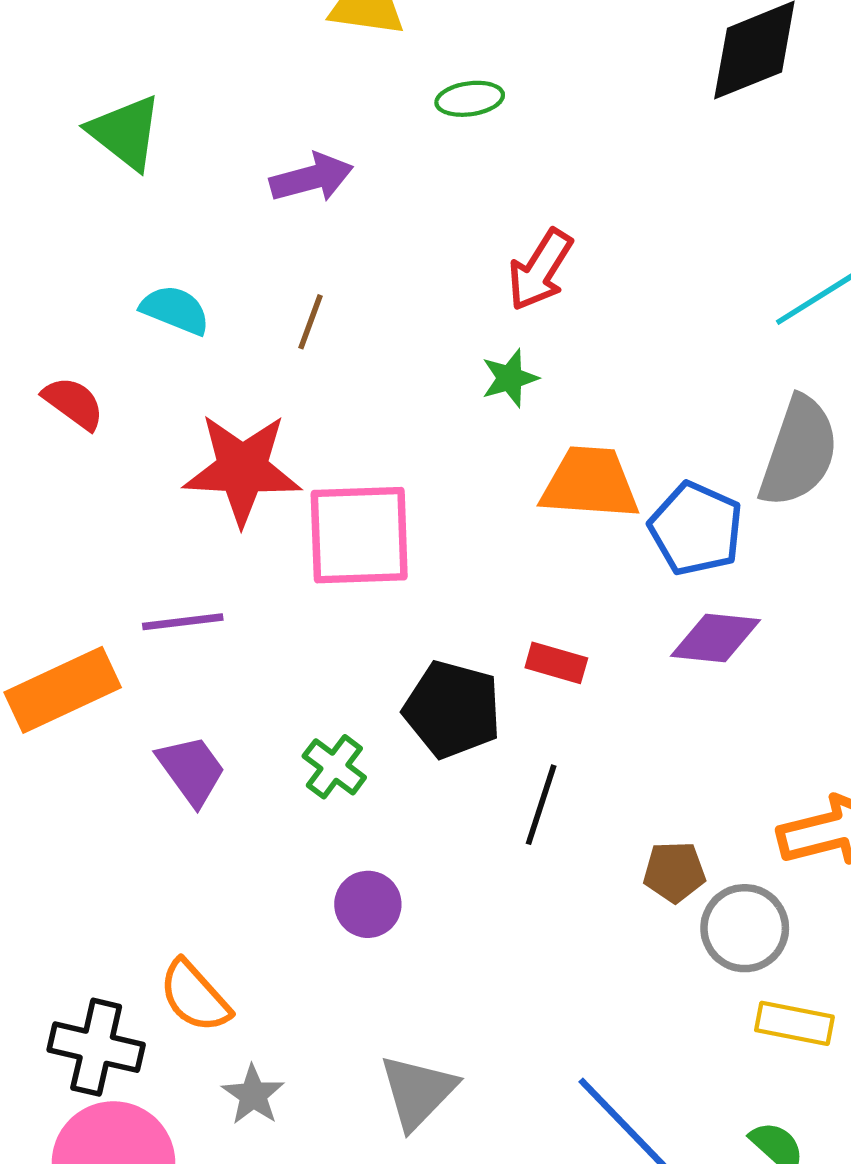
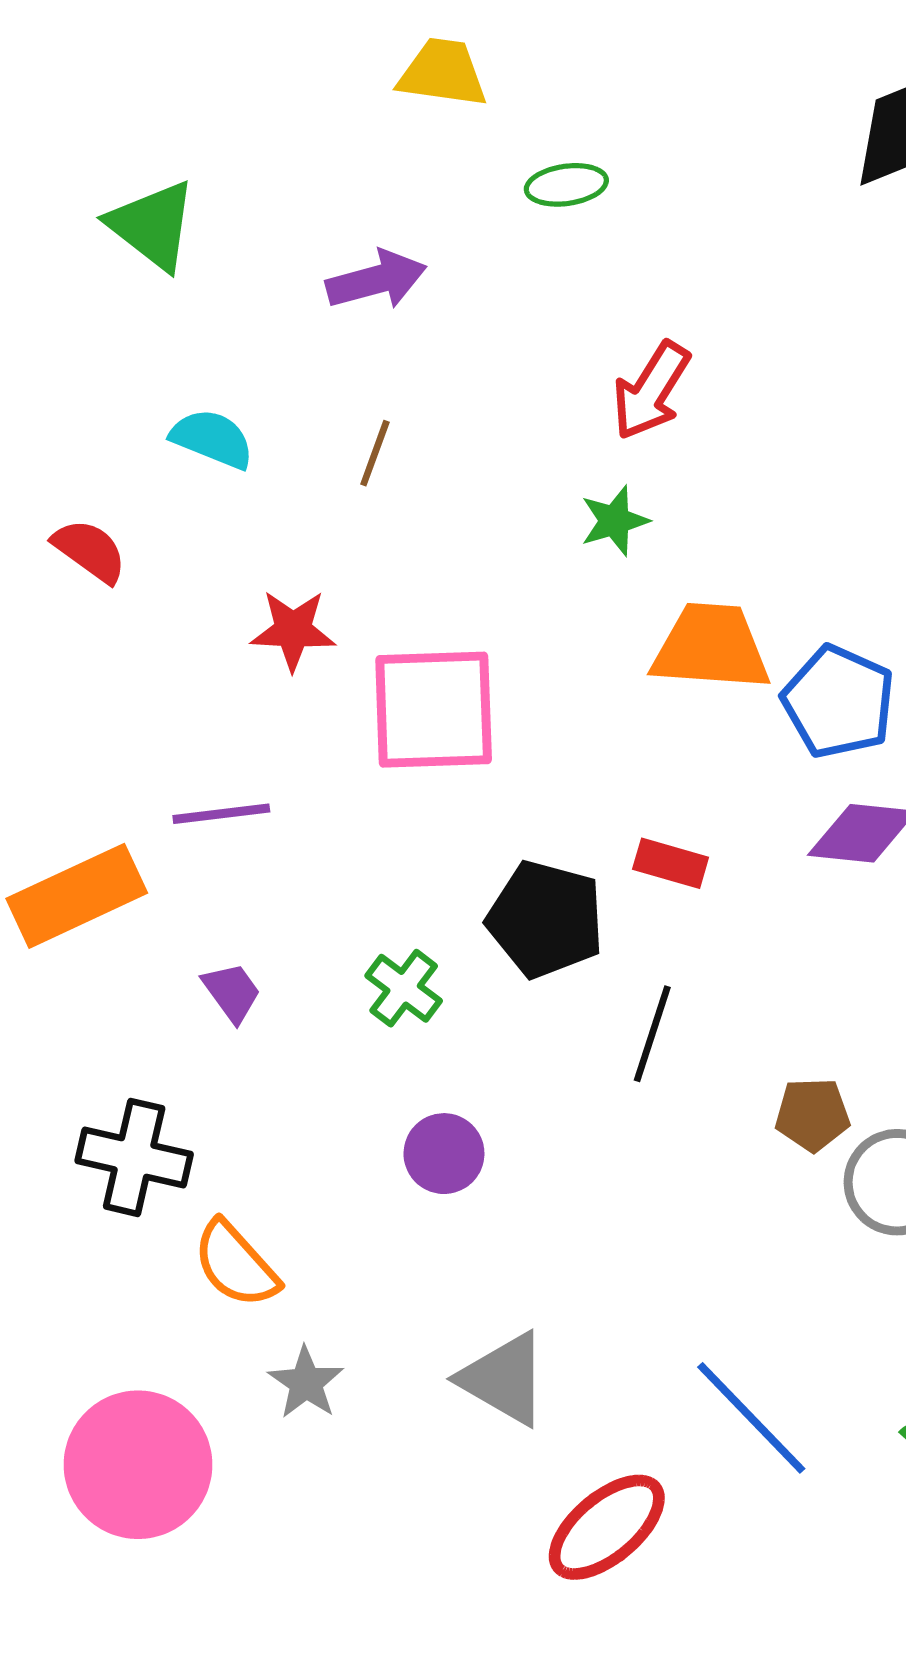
red star: (242, 469) -> (293, 630), size x0.6
purple trapezoid: (191, 770) -> (232, 992), size x0.7
black cross: (96, 1047) -> (134, 1157), moved
gray triangle: (418, 1092) -> (504, 1379), turned -44

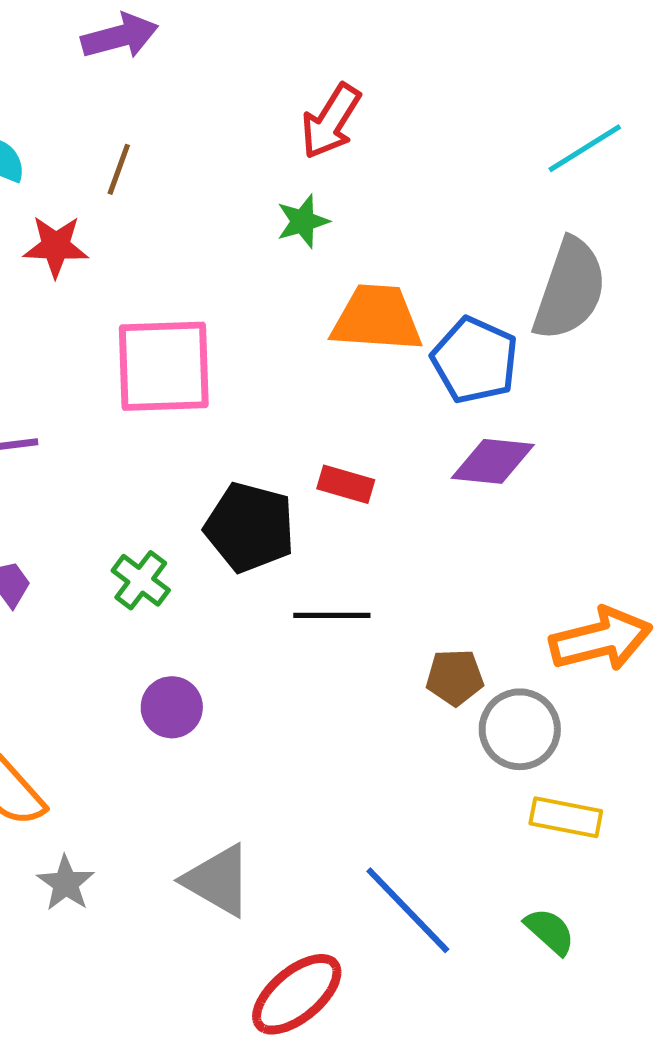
red star: (293, 630) -> (56, 246), moved
black line: (652, 1034) -> (332, 615), turned 72

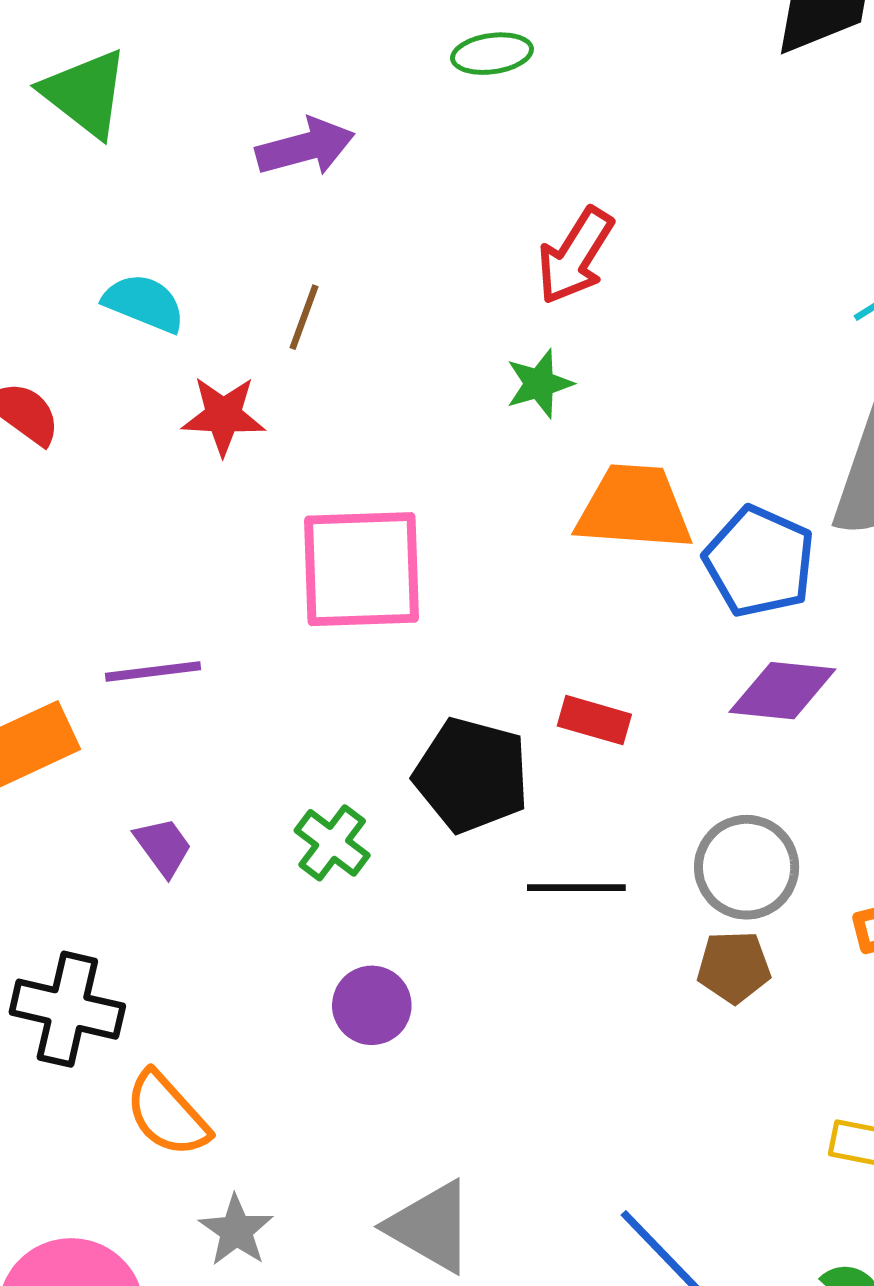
gray circle: (520, 729) -> (747, 867), moved

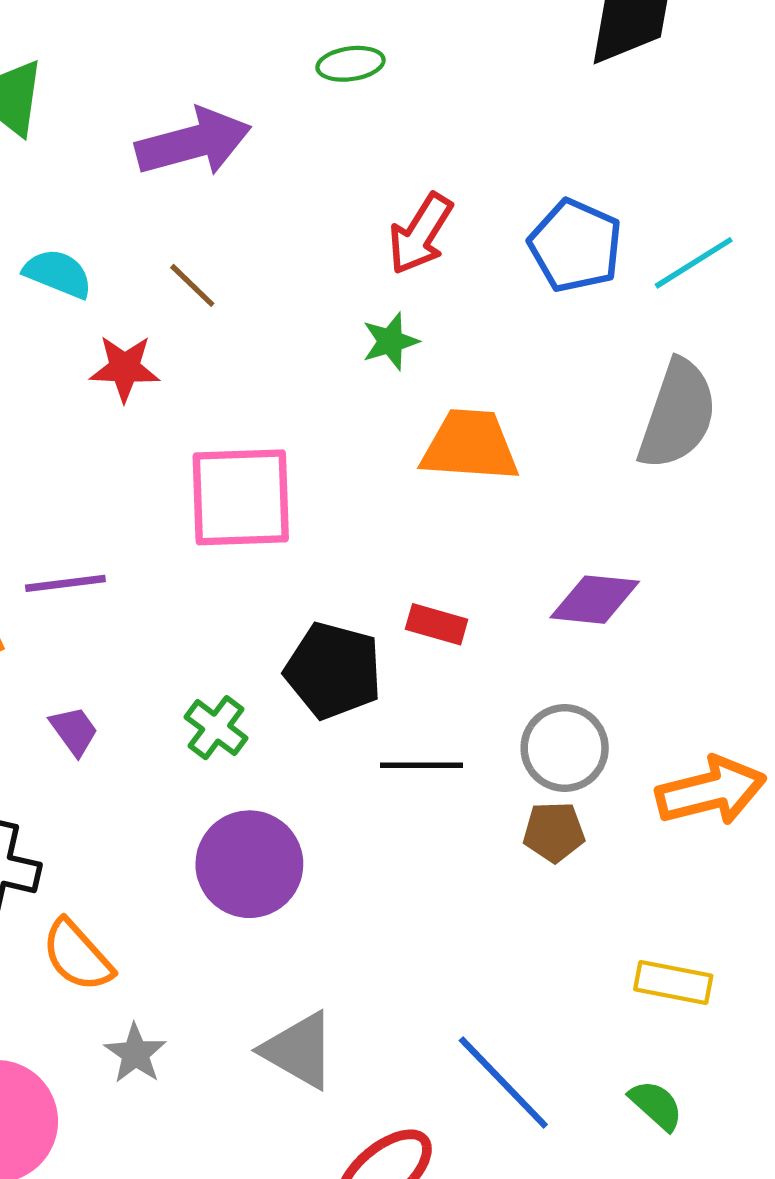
purple arrow: (305, 147) -> (193, 142), size x1.4
brown line: (304, 317) -> (192, 285), turned -66
blue pentagon: (759, 561) -> (575, 246), moved
purple circle: (372, 1005) -> (249, 864), size x1.6

